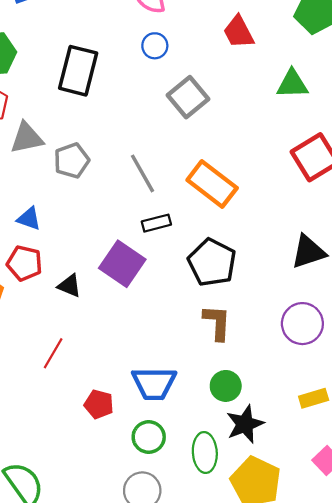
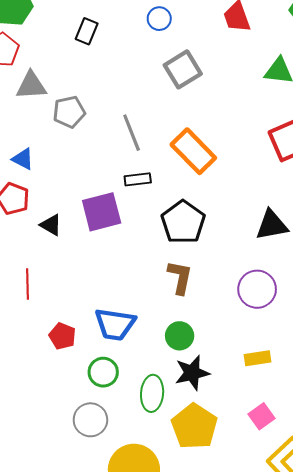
black rectangle: (78, 71) -> (87, 31), size x0.6
purple square: (122, 264) -> (102, 212), turned 33
red line: (53, 353) -> (27, 284), turned -40

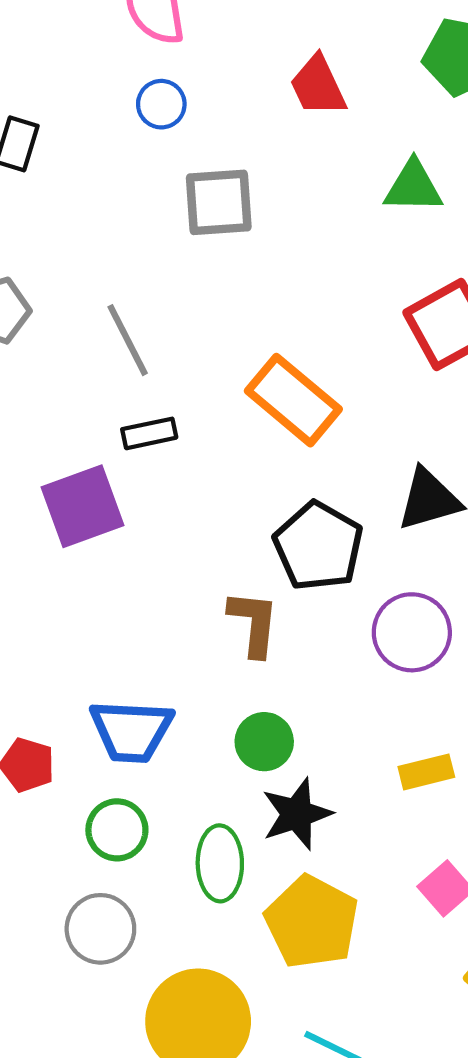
gray square: (183, 69) -> (219, 202), turned 33
orange rectangle: (193, 151) -> (293, 400), moved
black pentagon: (183, 222) -> (318, 546), moved

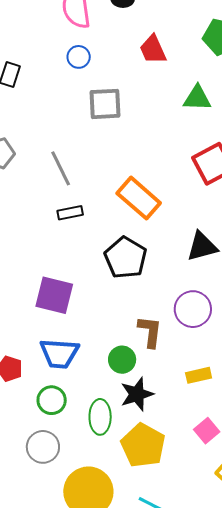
purple square: (82, 506) -> (54, 295), moved, turned 33
black pentagon: (318, 546) -> (126, 258), moved
brown L-shape: (254, 623) -> (150, 332), moved

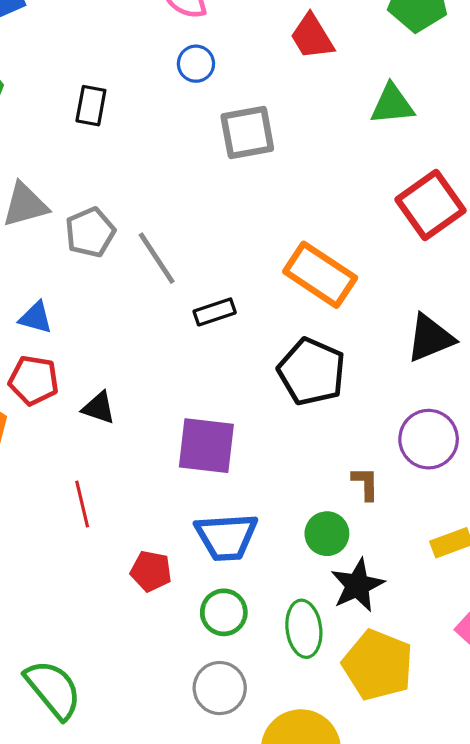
gray line: (61, 168) -> (157, 258), moved
brown L-shape: (150, 332) -> (365, 484), size x0.7

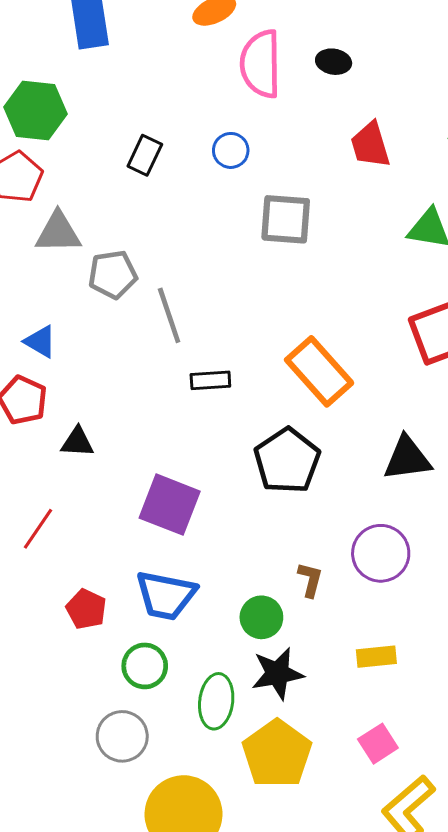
blue circle: (196, 64) -> (231, 150), moved
black triangle: (99, 408) -> (77, 442), turned -30
red line: (82, 504) -> (38, 529), turned 33

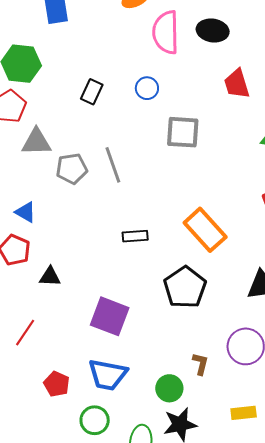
black ellipse: (334, 62) -> (213, 30), size x1.4
gray line: (169, 315) -> (113, 165), moved

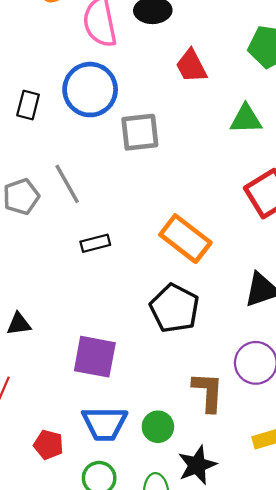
blue circle: (147, 88) -> (90, 90), size x2.0
black rectangle: (135, 236) -> (95, 243), moved
brown L-shape: (201, 364) -> (208, 392), size x1.6
green circle: (169, 388) -> (158, 427), moved

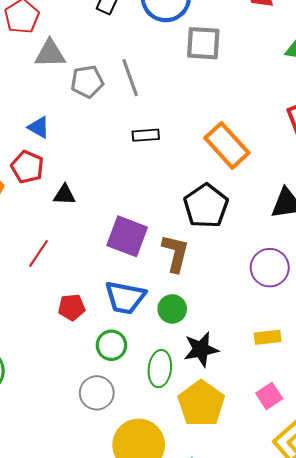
brown L-shape: (208, 392) -> (175, 253), moved
red pentagon: (48, 445) -> (72, 307), turned -30

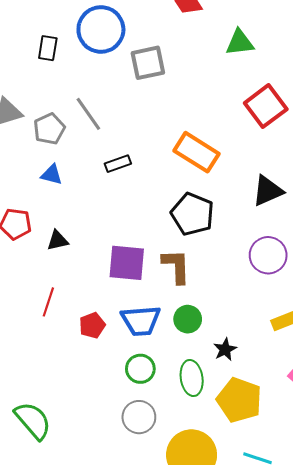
blue triangle: (39, 127) -> (52, 175), moved
red pentagon: (72, 307) -> (92, 325), moved
black star: (201, 349) -> (225, 349), size x0.7

